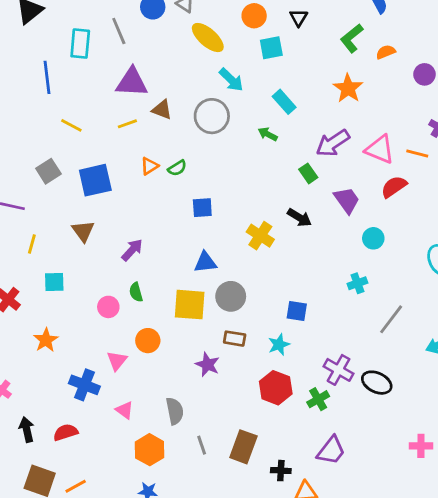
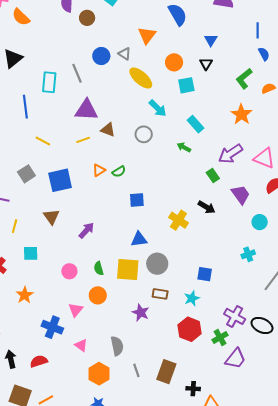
gray circle: (212, 116) -> (144, 134), size x0.7
green semicircle: (136, 292) -> (99, 268), moved
purple trapezoid: (331, 450) -> (235, 359), moved

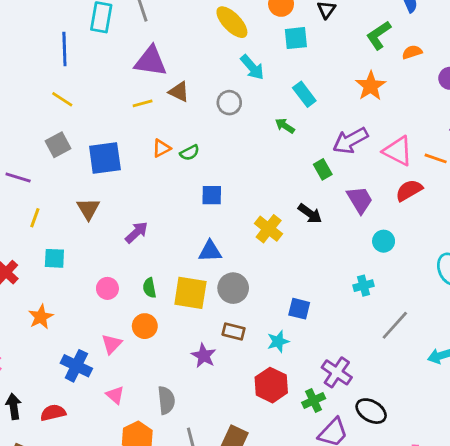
yellow line: (43, 141) -> (62, 99), moved
black ellipse: (262, 326) -> (371, 411), moved

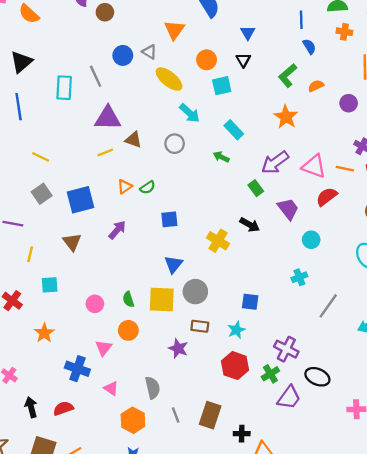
blue line: (64, 49) -> (19, 107), moved
purple arrow: (137, 232) -> (117, 230), moved
blue triangle: (210, 251) -> (173, 264), turned -42

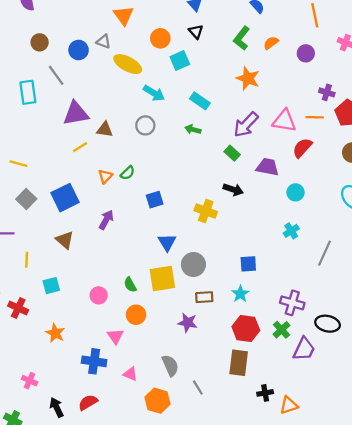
brown circle: (105, 12) -> (40, 42), moved
purple trapezoid: (288, 209) -> (267, 167), turned -30
brown rectangle: (210, 415) -> (239, 363), moved

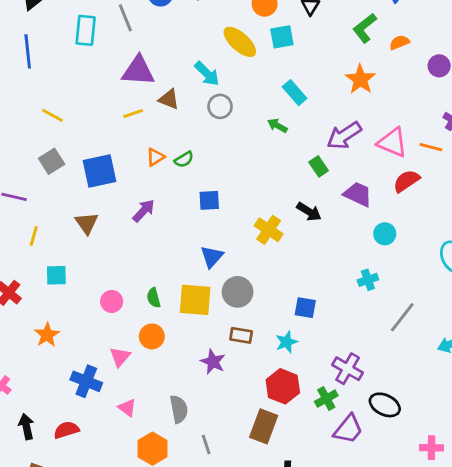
yellow ellipse: (128, 64) -> (240, 42), moved
cyan arrow: (154, 93) -> (207, 74), moved

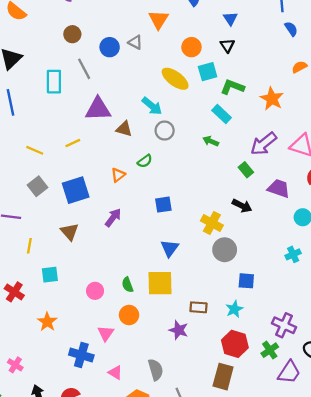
green L-shape: (365, 28) -> (232, 87), moved, turned 65
yellow line: (133, 113) -> (73, 143), moved
green semicircle: (184, 159) -> (145, 161), moved
gray circle: (238, 292) -> (225, 250), moved

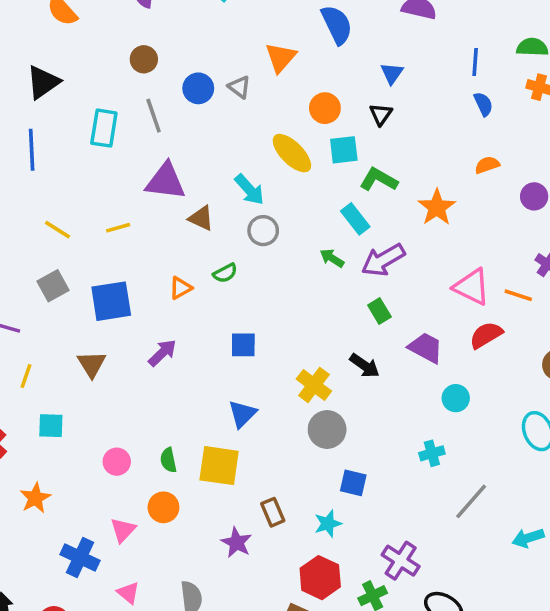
purple arrow: (264, 144) -> (383, 260), moved
brown rectangle: (198, 307) -> (273, 512), turned 54

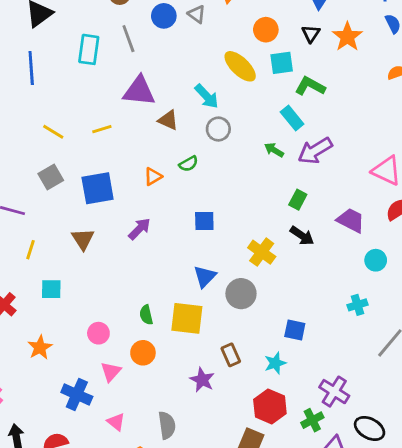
orange star: (437, 207) -> (347, 37), moved
green rectangle: (379, 311) -> (298, 200), moved, turned 60
gray circle: (327, 429) -> (241, 294), moved
pink circle: (117, 462) -> (98, 333), moved

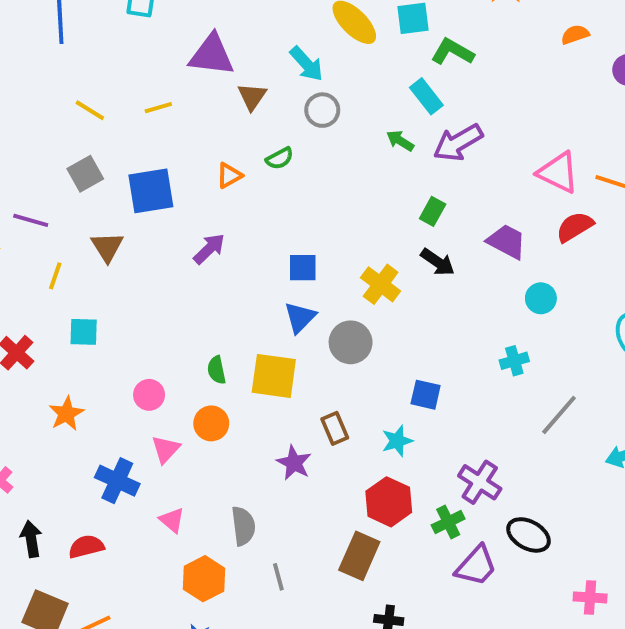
brown triangle: (168, 120) -> (252, 96), turned 40
blue square: (204, 221) -> (303, 268), moved
brown triangle: (83, 239) -> (107, 247), moved

